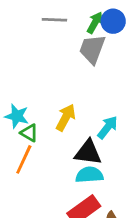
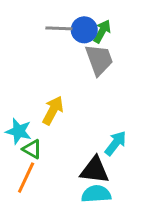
blue circle: (113, 21) -> (84, 30), moved
gray trapezoid: (92, 49) -> (99, 60), turned 140
yellow arrow: (66, 118) -> (53, 110), moved

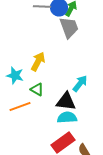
green triangle: (32, 149) -> (37, 89), moved
orange line: (26, 178) -> (20, 106), turned 45

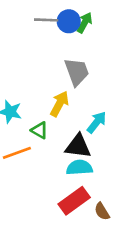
gray trapezoid: (69, 27) -> (77, 72), moved
yellow arrow: (38, 61) -> (59, 104), moved

